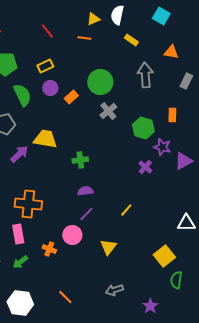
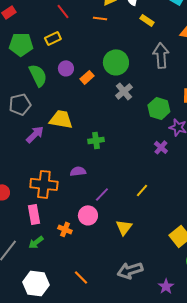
yellow rectangle: (45, 66) -> (53, 38), moved
purple semicircle: (85, 191) -> (78, 171), moved
gray arrow: (114, 290) -> (130, 270), size x1.4

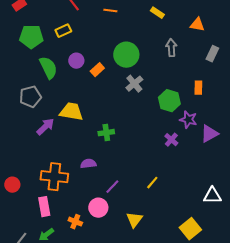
gray arrow: (161, 55) -> (171, 48), size x0.7

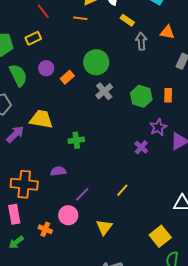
gray arrow: (171, 48) -> (141, 41), moved
green hexagon: (169, 101) -> (141, 96), moved
purple star: (188, 120) -> (158, 127), turned 30

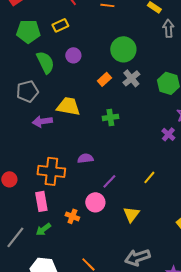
orange rectangle: (67, 77) -> (104, 79), moved
purple arrow: (15, 134) -> (42, 121), turned -144
green cross: (76, 140) -> (110, 117), moved

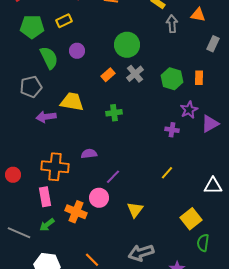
purple cross: (168, 134) -> (172, 130), turned -32
yellow line: (149, 177) -> (167, 173), moved
orange cross: (72, 216) -> (76, 212), size x1.5
gray line: (15, 237) -> (19, 233), turned 75

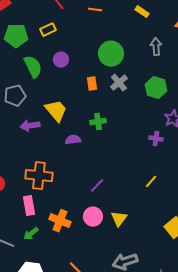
gray arrow: (172, 24) -> (156, 47), moved
orange rectangle: (108, 75) -> (92, 84), turned -56
yellow trapezoid: (72, 102) -> (56, 111), turned 40
purple semicircle: (89, 154) -> (73, 140), moved
pink circle: (99, 198) -> (93, 217), moved

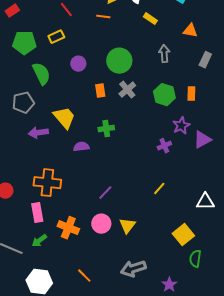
purple circle: (61, 60) -> (78, 64), moved
purple cross: (156, 139) -> (164, 146), turned -32

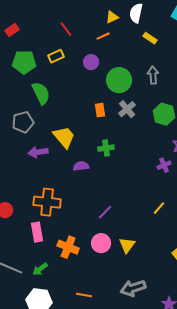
orange line: (103, 17) -> (103, 36), turned -32
gray arrow: (164, 54) -> (153, 75), moved
purple circle: (78, 64) -> (91, 62), moved
green arrow: (39, 241) -> (40, 269), moved
orange line: (84, 276) -> (84, 295), turned -35

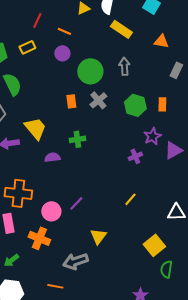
red line: (66, 29) -> (37, 20), turned 63
orange line: (103, 36) -> (64, 31), moved, turned 48
yellow rectangle: (150, 38) -> (121, 29), size x1.5
pink circle: (101, 243) -> (51, 211), moved
gray arrow: (133, 288) -> (75, 261), moved

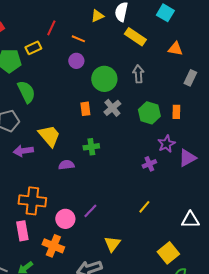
yellow rectangle: (27, 47) -> (33, 48), moved

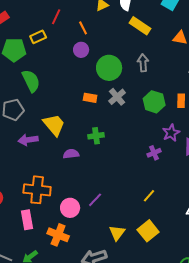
orange line: (78, 39) -> (83, 28), turned 40
orange rectangle: (85, 109) -> (90, 98), turned -72
yellow square: (168, 253) -> (148, 231), moved

